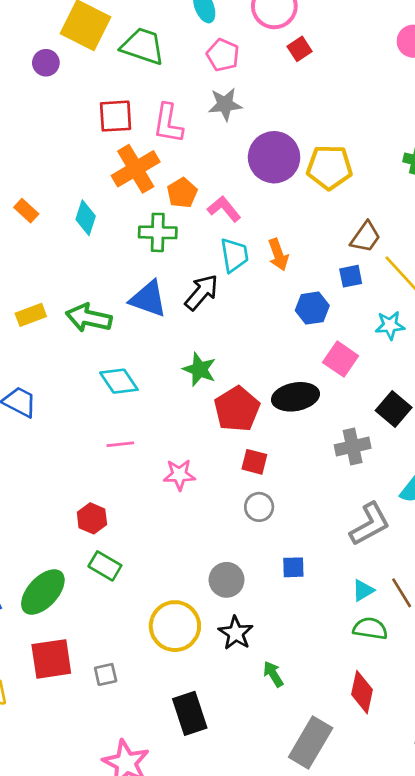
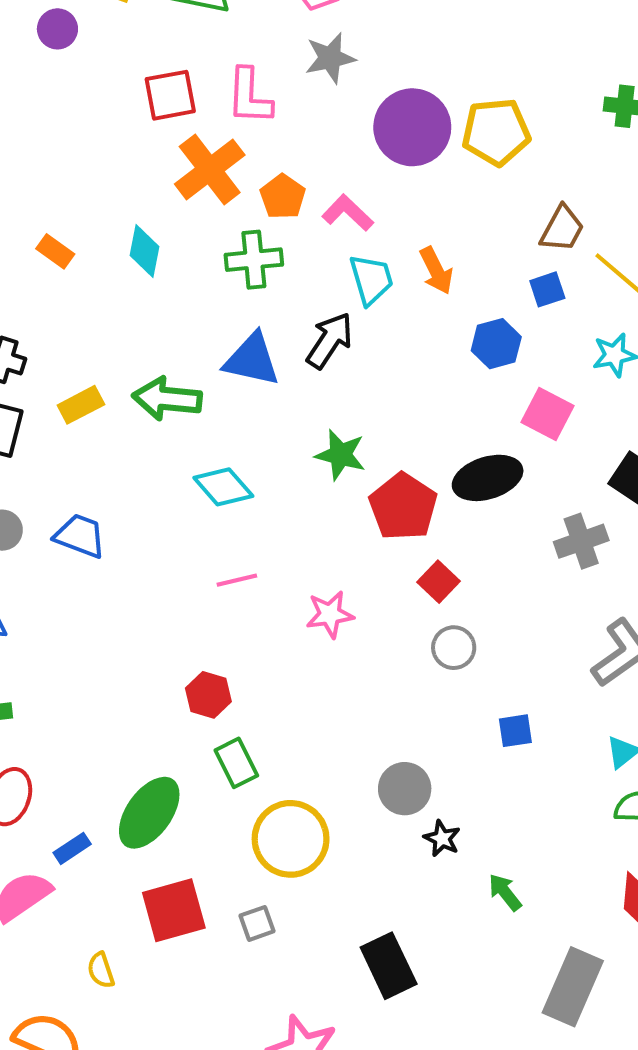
red square: (254, 462) -> (438, 582), turned 36
green rectangle: (105, 566) -> (236, 763), turned 40
gray circle: (227, 580) -> (405, 789), moved
yellow circle: (175, 626) -> (291, 839), moved
black star: (236, 633) -> (442, 838), size x0.7

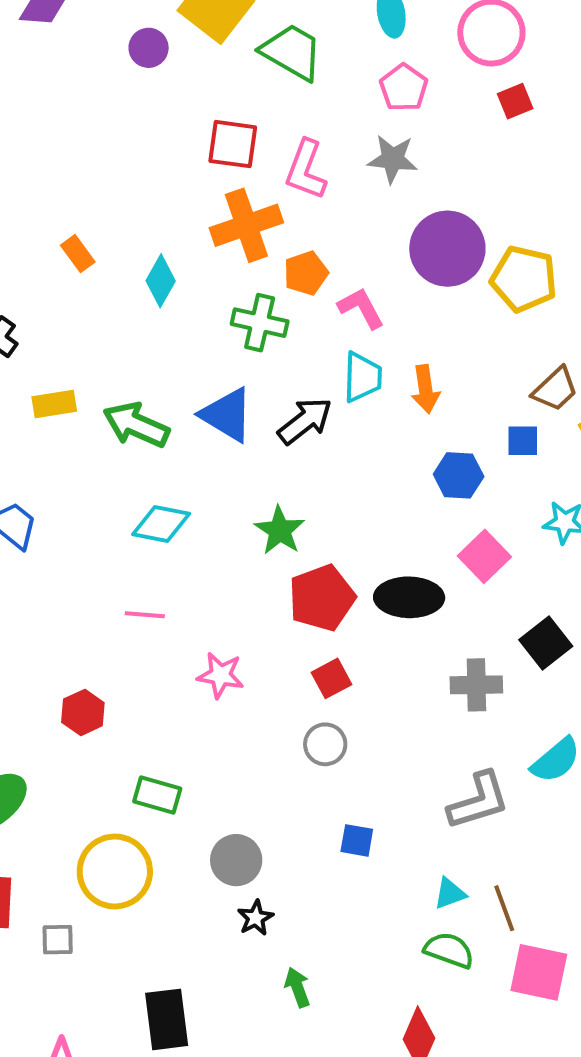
cyan diamond: (223, 487) -> (161, 524), turned -56
green rectangle: (236, 763) -> (157, 795), moved, turned -66

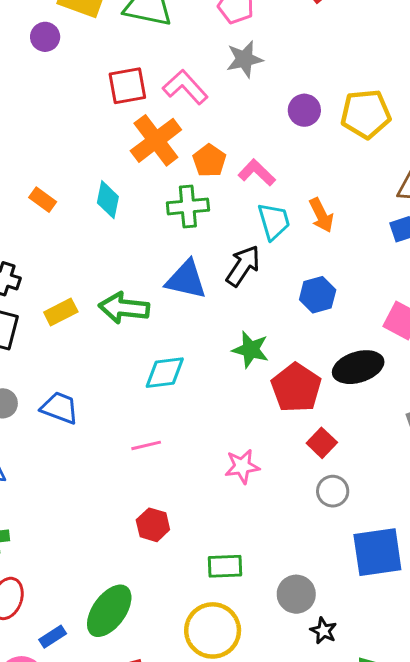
pink L-shape: (306, 170) -> (185, 87), turned 135
purple circle: (447, 249) -> (304, 110), size x0.6
blue hexagon: (459, 475) -> (318, 295), moved
pink line: (145, 615) -> (146, 445), moved
blue square: (357, 840) -> (377, 552), size x2.0

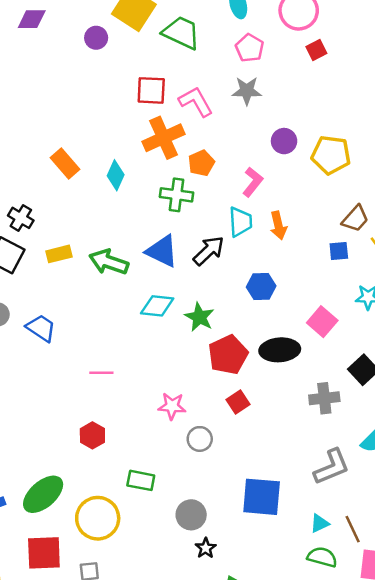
pink L-shape: (257, 173) -> (253, 182), moved, turned 72
orange rectangle: (43, 200) -> (65, 164), size x1.4
cyan diamond: (165, 373) -> (157, 306), moved
gray circle: (333, 491) -> (200, 439), moved
yellow circle: (213, 630) -> (98, 518), moved

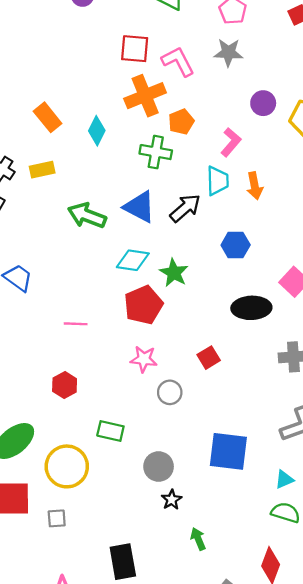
yellow rectangle: (59, 254) -> (42, 170), moved
red pentagon: (228, 355) -> (143, 305), moved

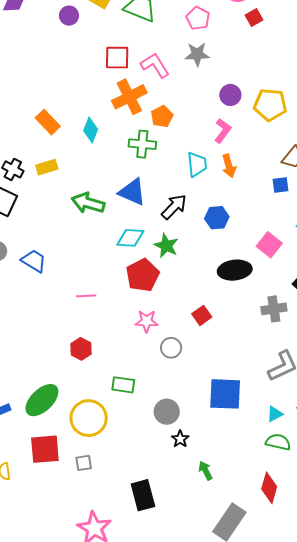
pink L-shape: (231, 142) -> (223, 131), moved
black arrow: (185, 208) -> (174, 207), moved

